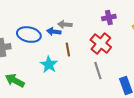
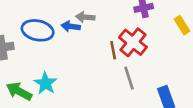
brown line: (68, 50) -> (113, 50), moved
cyan star: (49, 65) -> (46, 83), moved

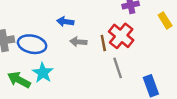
gray arrow: (85, 17) -> (78, 42), moved
blue ellipse: (38, 30) -> (32, 44), moved

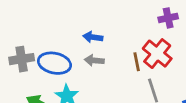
gray arrow: (78, 42) -> (94, 60), moved

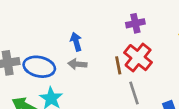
purple cross: (168, 18) -> (135, 23), moved
blue arrow: (93, 37) -> (76, 42), turned 66

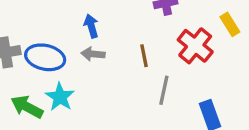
red cross: (138, 58) -> (195, 46), moved
gray line: (134, 93) -> (164, 90), turned 30

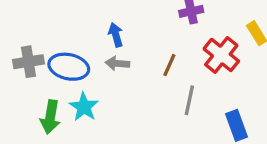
brown line: (144, 56) -> (169, 65), turned 35
green arrow: (27, 107) -> (50, 117), turned -108

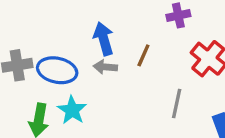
blue arrow: (116, 35) -> (104, 39), size x1.4
brown line: (169, 65) -> (143, 55), moved

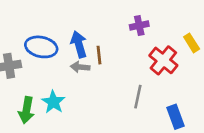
brown line: (143, 55) -> (99, 55), moved, turned -30
blue ellipse: (57, 70) -> (41, 47), moved

